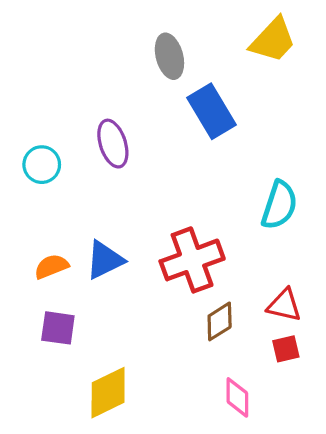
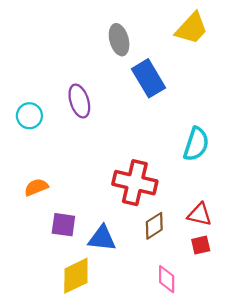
blue triangle: (105, 260) -> (102, 238), moved, turned 32
red cross: (192, 260) -> (135, 183), turned 33
purple square: (58, 328) -> (63, 225), moved

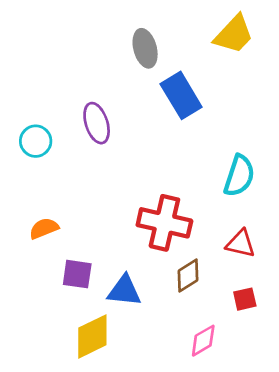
red triangle: (200, 214) -> (241, 244), moved
pink diamond: (167, 279) -> (203, 341), turned 60

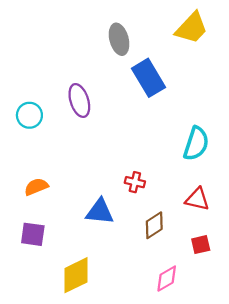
red cross: (164, 223) -> (135, 182), size x0.5
purple square: (77, 274) -> (33, 234), moved
blue triangle: (124, 291) -> (100, 212), moved

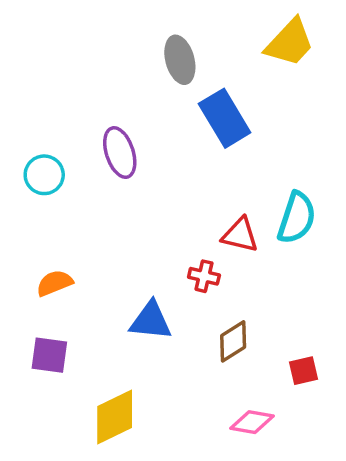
red triangle: (197, 199) -> (240, 235), moved
pink diamond: (167, 279) -> (252, 422), turned 40

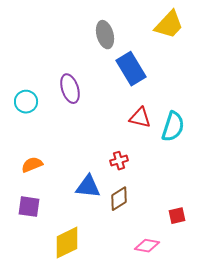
red triangle: (240, 235) -> (140, 118), moved
red cross: (204, 276) -> (119, 161), turned -30
brown diamond: (233, 341) -> (119, 199), moved

